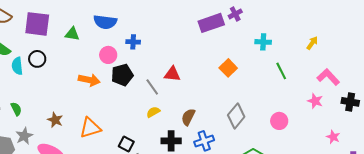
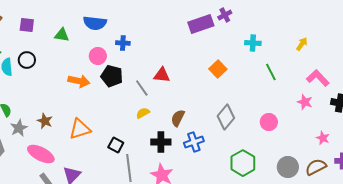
purple square: (37, 24) -> (27, 25), size x0.6
black pentagon: (122, 75) -> (112, 76), turned 30
gray star: (24, 136) -> (19, 128), moved

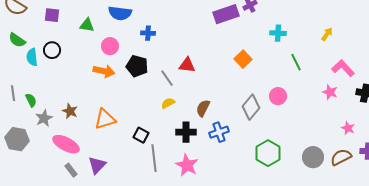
pink circle: (98, 56) -> (110, 46), moved
pink circle: (269, 122) -> (278, 96), moved

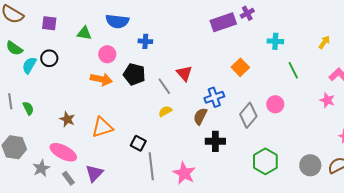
cyan semicircle: (32, 57) -> (29, 65), turned 36
red triangle: (187, 65) -> (184, 73), turned 42
gray star: (44, 118) -> (41, 168), moved
black cross: (186, 132) -> (215, 141), moved
blue cross: (219, 132) -> (214, 97), moved

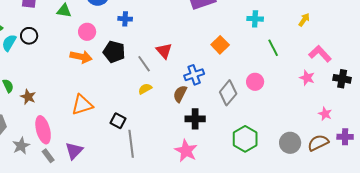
brown star: (67, 119) -> (28, 97), moved
pink ellipse: (63, 152) -> (43, 130), turned 48
pink star: (184, 173) -> (186, 151), moved

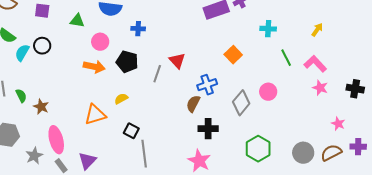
pink L-shape: (320, 54) -> (315, 64), moved
gray line: (144, 64) -> (157, 74), turned 54
yellow semicircle: (145, 89) -> (121, 99), moved

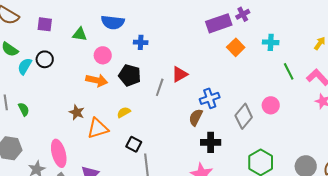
orange square: (233, 55) -> (236, 47), moved
red triangle: (177, 61) -> (180, 74), turned 42
brown star: (41, 107) -> (77, 112), moved

